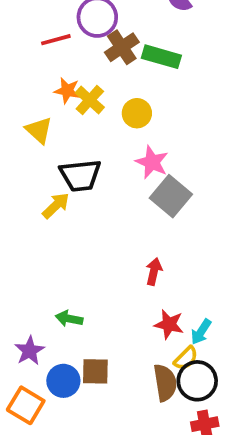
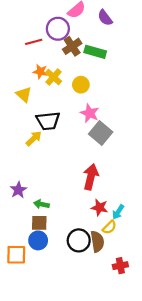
red arrow: (154, 272) -> (91, 177), size x1.6
purple star: (29, 351) -> (18, 190), moved
brown square: (95, 371) -> (39, 223), moved
black circle: (197, 381) -> (79, 240), moved
orange square: (26, 405) -> (16, 255), turned -30

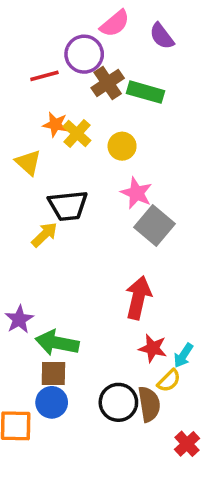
green arrow: (41, 204) -> (57, 343), size x1.6
red cross: (120, 266) -> (187, 444), turned -32

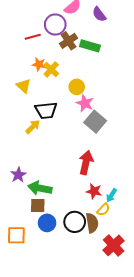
yellow circle: (122, 146) -> (77, 87), moved
blue circle: (52, 402) -> (47, 223), moved
red cross: (187, 444) -> (114, 245), size x1.5

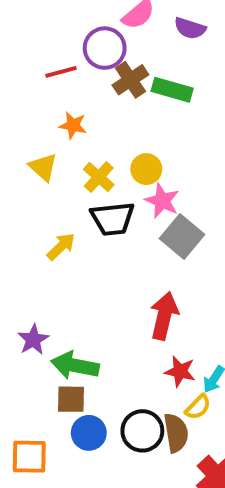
purple semicircle: (99, 14) -> (190, 28), turned -35
yellow cross: (51, 69) -> (99, 177), moved
black trapezoid: (46, 110) -> (113, 219), moved

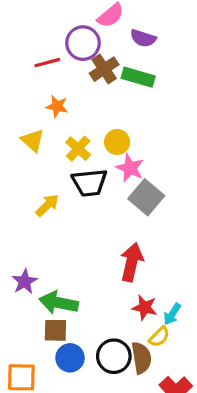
purple semicircle: (190, 28) -> (143, 38), moved

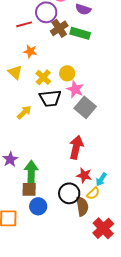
green arrow: (59, 303) -> (31, 172), turned 80
black circle: (114, 356) -> (69, 193), moved

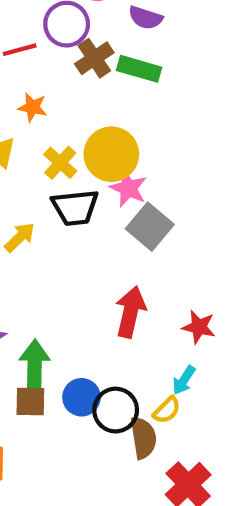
yellow circle: (67, 73) -> (111, 154), size x1.6
red star: (84, 175) -> (199, 327), moved
blue circle: (38, 206) -> (82, 397), moved

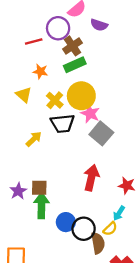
green rectangle: (139, 69) -> (75, 65), moved, turned -40
brown square: (30, 402) -> (39, 188), moved

